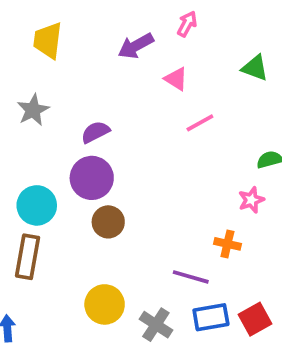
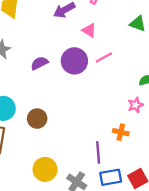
purple circle: (92, 178) -> (74, 61), moved
brown circle: (108, 222) -> (37, 119), moved
purple line: (191, 277) -> (98, 152), turned 70

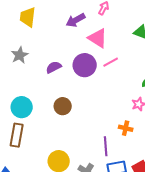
pink triangle: (89, 30) -> (98, 38), size x1.5
brown circle: (37, 119) -> (63, 106), moved

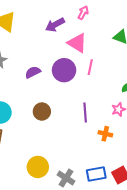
pink line: (111, 62) -> (90, 67), turned -49
purple line: (106, 146) -> (85, 113), moved

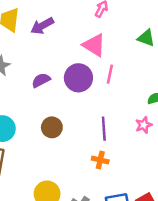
purple arrow: (55, 25) -> (42, 26), moved
orange cross: (105, 134) -> (100, 160), moved

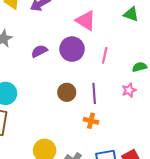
pink line: (110, 74) -> (105, 55), moved
brown circle: (52, 127) -> (67, 92), moved

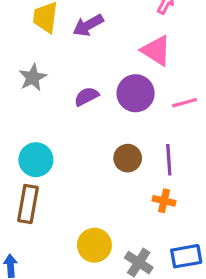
pink line: (105, 55) -> (185, 103), turned 63

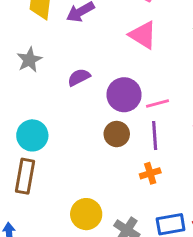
purple circle: (136, 93) -> (124, 95), moved
pink line: (185, 103) -> (157, 103), moved
orange cross: (164, 201) -> (150, 173), turned -30

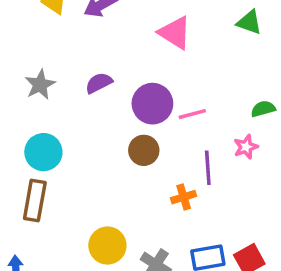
gray star: (29, 60) -> (40, 85), moved
purple line: (155, 135) -> (208, 168), moved

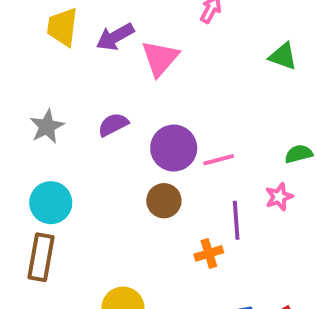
pink triangle: (175, 33) -> (160, 58), moved, turned 39

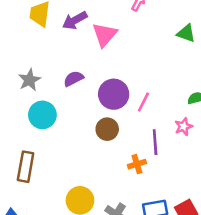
pink line: (219, 160) -> (143, 102), turned -48
cyan circle: (51, 203) -> (42, 115), moved

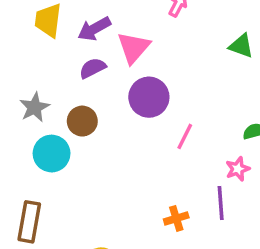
purple semicircle: (73, 79) -> (93, 68), moved
purple circle: (114, 94) -> (149, 97), moved
brown circle: (107, 129) -> (82, 121), moved
purple line: (155, 142) -> (221, 203), moved

